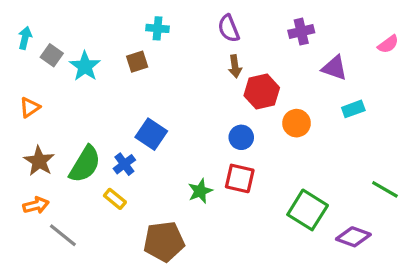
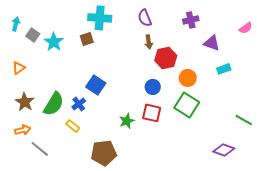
cyan cross: (158, 28) -> (100, 18), size x1.6
green square: (308, 210) -> (187, 105), moved

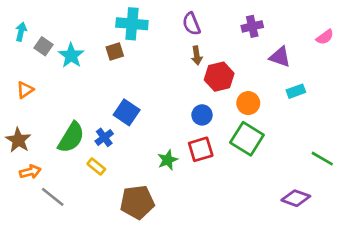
brown star: (25, 102) -> (18, 140), moved
red square: (152, 113) -> (201, 149), turned -30

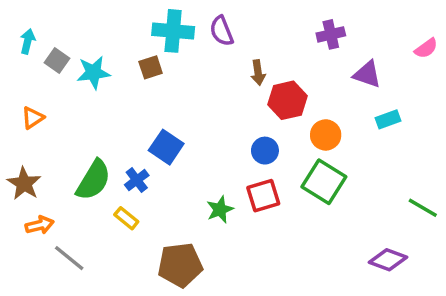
purple semicircle: (191, 24) -> (222, 31), moved
cyan star: (71, 55) -> (93, 73), turned 30

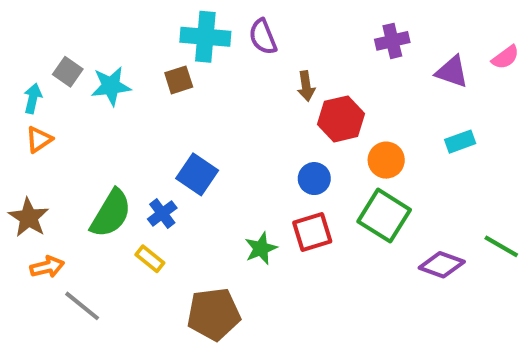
cyan arrow: (28, 41) -> (33, 98), moved
purple triangle: (367, 74) -> (452, 72), moved
purple diamond: (388, 260) -> (442, 265), moved

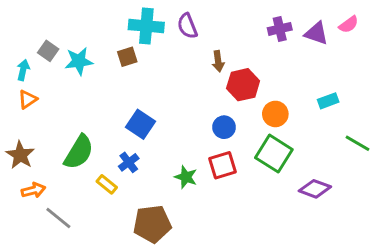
pink semicircle: (505, 57) -> (349, 25), moved
purple triangle: (452, 72) -> (316, 33), moved
blue cross: (162, 213) -> (129, 162), moved
green line: (501, 246) -> (357, 143), moved
green star: (261, 248) -> (186, 177), turned -30

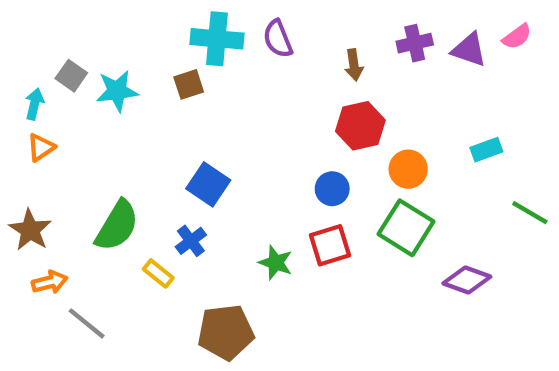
brown arrow: (218, 61) -> (354, 65), moved

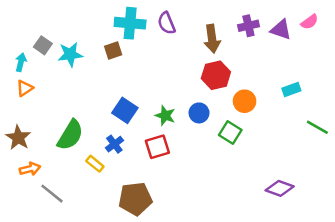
brown arrow: (354, 65) -> (212, 39), size x1.5
green square: (406, 228) -> (230, 132), moved, size x0.7
red square: (330, 245) -> (157, 147), moved
green star: (276, 263) -> (165, 116), moved
purple diamond: (467, 280) -> (280, 188), moved

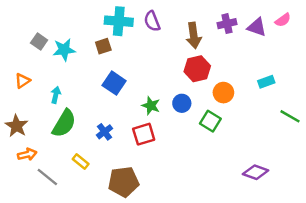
cyan arrow: (21, 62) -> (56, 95), moved
blue square: (125, 110) -> (114, 83), moved
yellow rectangle: (95, 164) -> (81, 162), moved

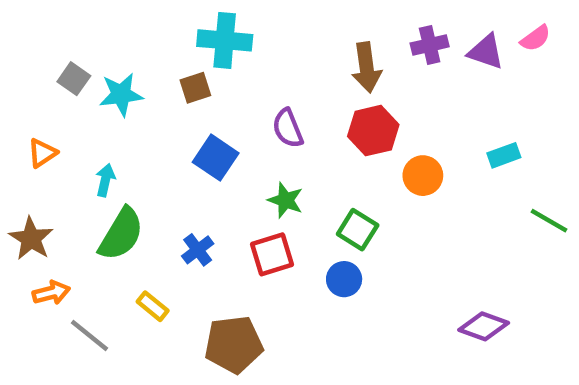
purple semicircle: (152, 21) -> (288, 128), moved
blue circle: (182, 103) -> (344, 279), moved
green square: (210, 121) -> (358, 230), moved

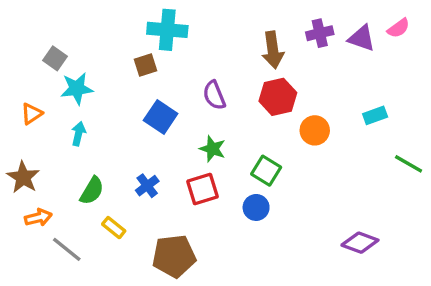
cyan star: (121, 94) -> (77, 89), moved
green semicircle: (121, 234) -> (92, 191), moved, size x0.7

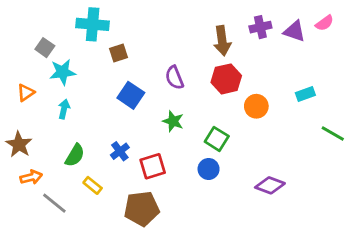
cyan cross: (167, 30) -> (93, 24), moved
red square: (202, 189) -> (153, 166), moved
purple diamond: (360, 243) -> (270, 185), moved

